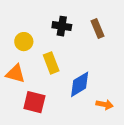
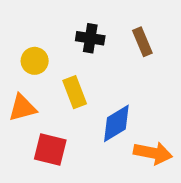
orange triangle: (15, 74) -> (22, 108), turned -30
orange arrow: (105, 105) -> (153, 153), size x1.5

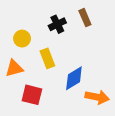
black cross: (90, 38) -> (57, 24), turned -35
brown rectangle: (142, 42) -> (85, 18), moved

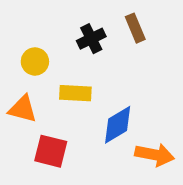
yellow rectangle: (47, 58) -> (75, 93), turned -66
orange triangle: (14, 68) -> (23, 109), turned 30

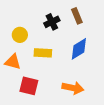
blue diamond: (118, 125) -> (79, 49), moved
orange arrow: (155, 155) -> (73, 88), moved

